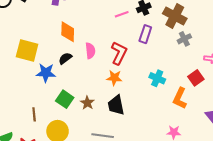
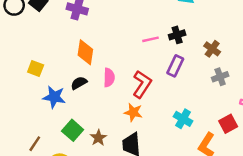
brown cross: (175, 16) -> (212, 49), size x0.6
yellow square: (27, 51) -> (36, 68), size x0.6
brown line: (34, 114) -> (35, 144), turned 32

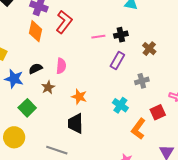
orange diamond: (85, 52) -> (36, 31), moved
gray cross: (220, 77) -> (142, 81), moved
red L-shape: (142, 84) -> (64, 22), moved
brown star: (98, 138) -> (48, 87), moved

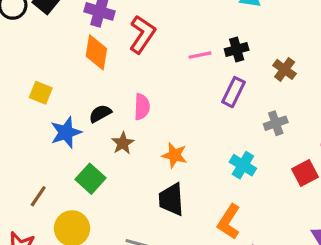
blue star: (14, 79) -> (66, 132), turned -30
orange L-shape: (138, 129) -> (229, 222), moved

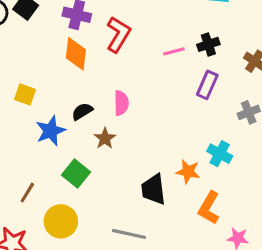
orange star: (175, 155) -> (188, 172), moved

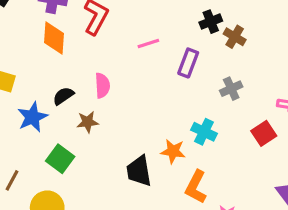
black cross: (208, 44) -> (211, 22), moved
pink line: (174, 51) -> (148, 44), moved
brown star: (105, 138) -> (88, 122), turned 30

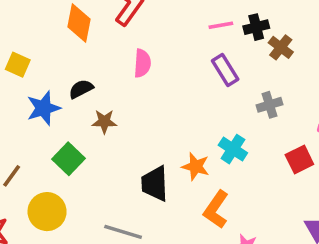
pink line: (148, 44) -> (221, 25), moved
purple rectangle: (188, 63) -> (225, 70), turned -60
pink semicircle: (102, 85) -> (142, 63), moved

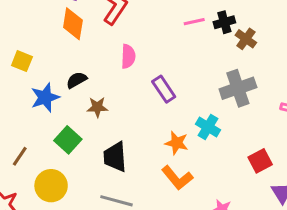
purple rectangle: (225, 70) -> (164, 89), moved
gray cross: (270, 105) -> (238, 88), size x1.6
red square: (299, 159) -> (260, 161), moved
black trapezoid: (155, 184) -> (115, 157), moved
orange L-shape: (216, 209) -> (177, 178), moved, turned -72

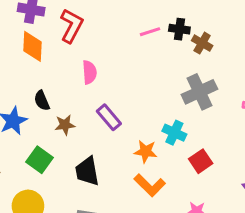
black cross: (224, 22) -> (179, 29), turned 30
black semicircle: (77, 80) -> (42, 101), turned -78
purple rectangle: (164, 89) -> (109, 117), moved
red square: (260, 161) -> (201, 161), moved

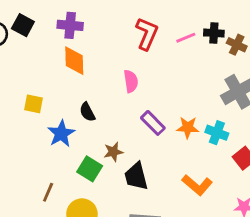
red L-shape: (72, 26) -> (147, 34), moved
brown star: (65, 125) -> (113, 152), moved
orange star: (146, 151) -> (188, 128), moved

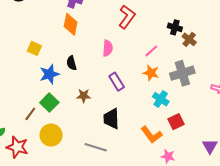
pink line: (186, 38) -> (151, 51), moved, turned -32
orange star: (188, 128) -> (151, 73), moved
green square: (90, 169) -> (49, 102), moved
black trapezoid: (136, 176) -> (111, 119), moved
orange L-shape: (197, 185) -> (151, 135), moved

